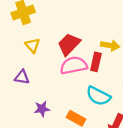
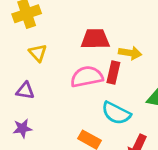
red trapezoid: (69, 44) -> (95, 39), moved, turned 45
purple star: (42, 109) -> (22, 128), moved

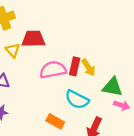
red trapezoid: (95, 39) -> (33, 39), moved
yellow arrow: (130, 53) -> (88, 67), moved, turned 48

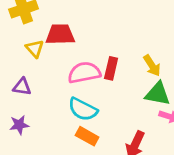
yellow arrow: (88, 67) -> (152, 66), moved
cyan semicircle: (77, 100) -> (83, 109), moved

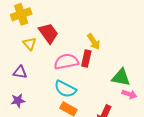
red trapezoid: (60, 34) -> (48, 33), turned 55
yellow arrow: (152, 66) -> (94, 42), moved

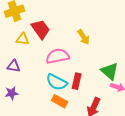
yellow triangle: (30, 44) -> (23, 39), turned -40
red rectangle: (86, 58) -> (77, 81), moved
green triangle: (121, 77) -> (110, 71), turned 30

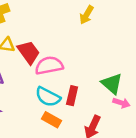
red trapezoid: (41, 29) -> (29, 52), moved
yellow arrow: (84, 37) -> (86, 15), moved, turned 63

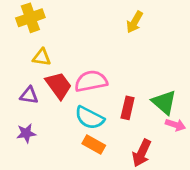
red trapezoid: (29, 52) -> (59, 85), moved
red rectangle: (72, 96) -> (128, 108), moved

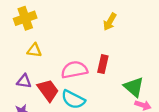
red trapezoid: (59, 85) -> (48, 90), moved
red rectangle: (128, 108) -> (103, 64), moved

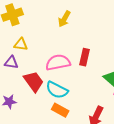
yellow arrow: (110, 22) -> (64, 19), moved
purple triangle: (24, 81) -> (11, 62), moved

